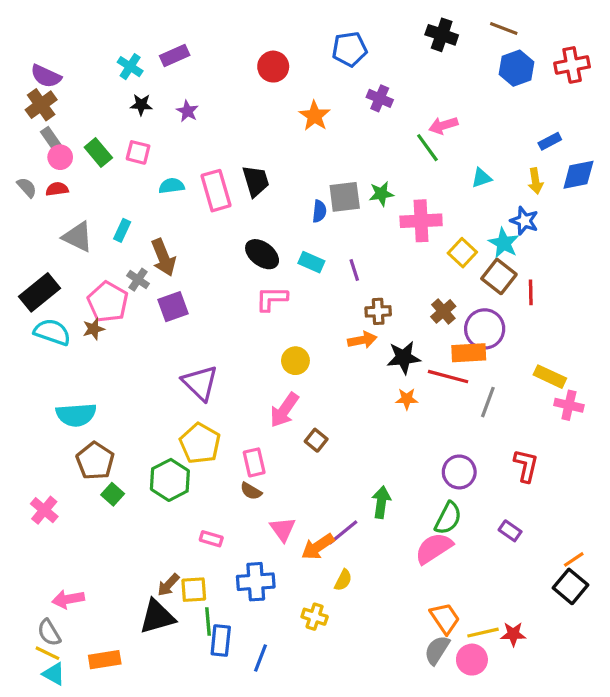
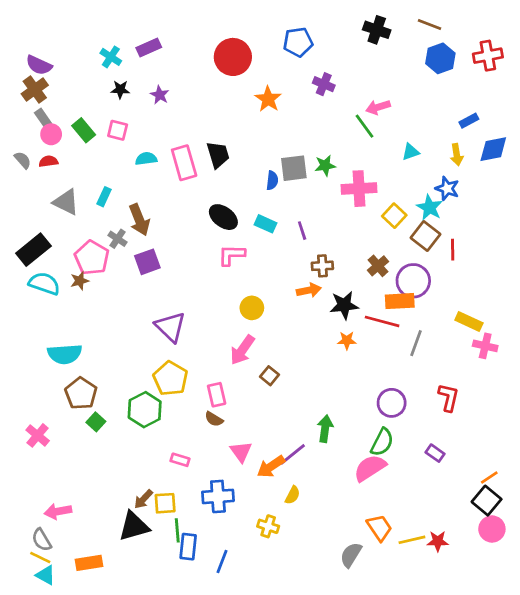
red circle: (273, 67) -> (233, 57), size x1.4
gray semicircle: (437, 650) -> (351, 555), moved
pink circle: (472, 660) -> (492, 529), moved

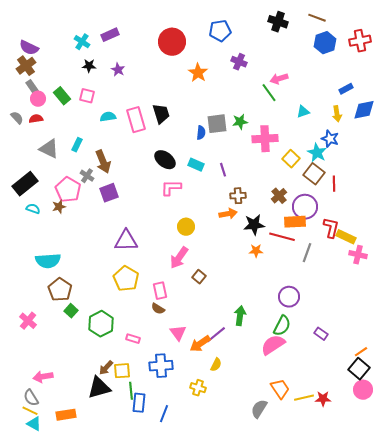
cyan semicircle: (44, 283) -> (33, 209), size x0.6
purple triangle: (170, 327) -> (126, 241), turned -45
red L-shape: (449, 397) -> (331, 228), moved
green hexagon: (145, 410) -> (101, 324), moved

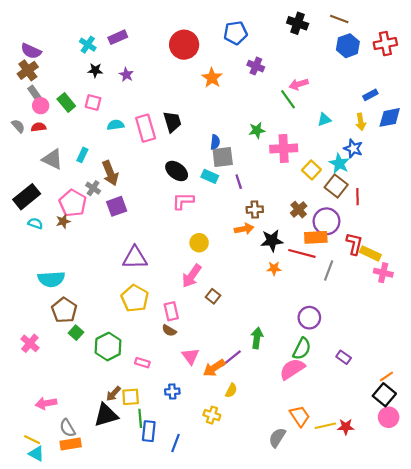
gray square: (217, 124) -> (223, 157), moved
blue cross: (161, 366) -> (172, 392), size x0.6
gray semicircle: (31, 398) -> (67, 428), moved

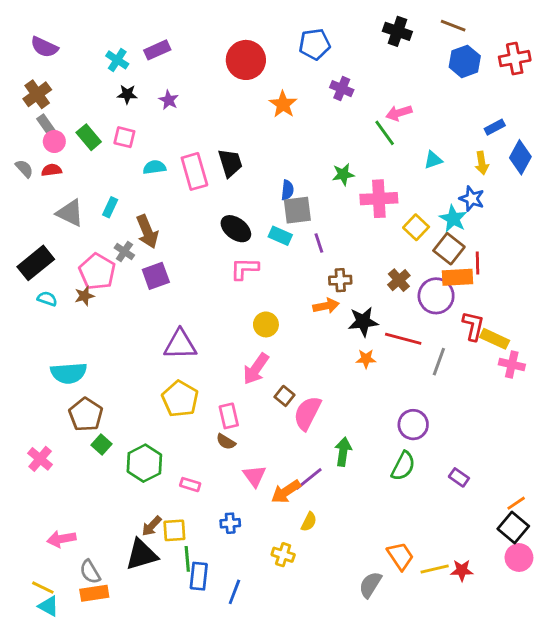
purple semicircle: (31, 51) -> (44, 47), moved
blue diamond: (390, 117) -> (520, 157), turned -50
orange rectangle: (316, 237) -> (458, 277), moved
pink semicircle: (292, 369) -> (307, 413), moved, turned -30

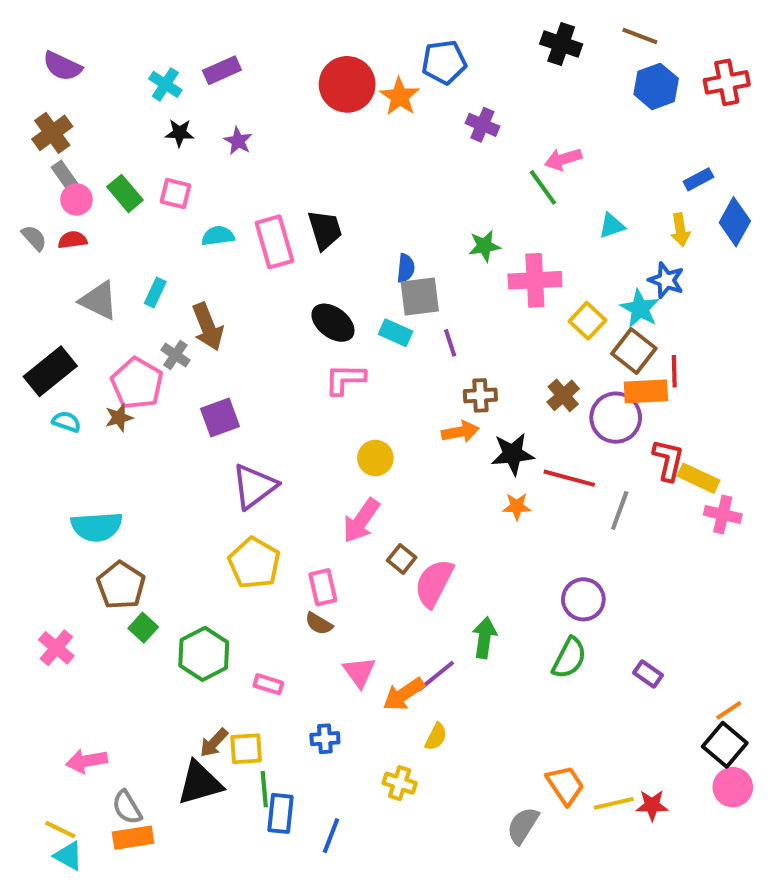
orange star: (283, 104) -> (400, 97), moved
purple square: (156, 276) -> (220, 418), moved
purple triangle: (180, 344) -> (254, 486), turned -36

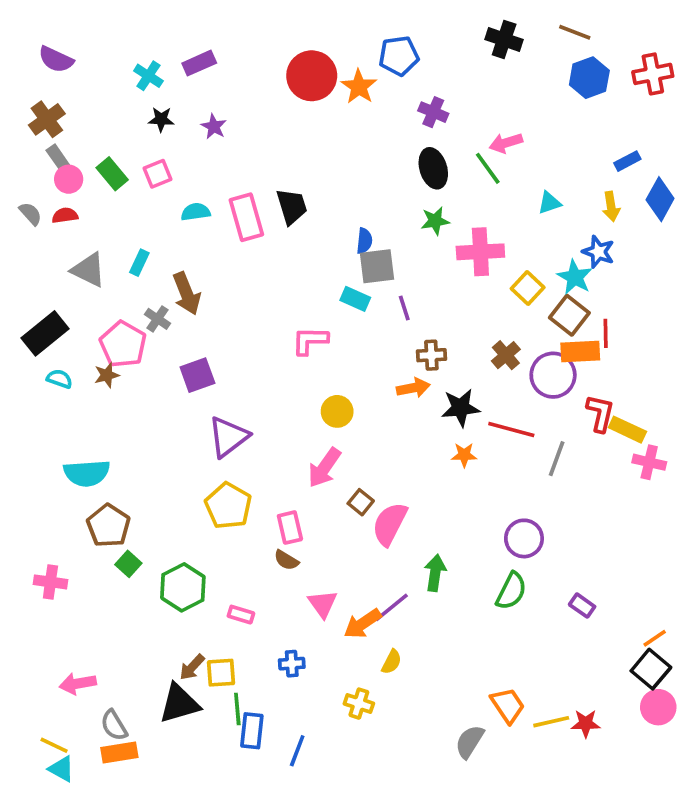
pink square: (175, 193) -> (157, 174), turned -36
black ellipse: (333, 323) -> (433, 168), moved, turned 36
pink cross: (56, 648) -> (50, 582), turned -32

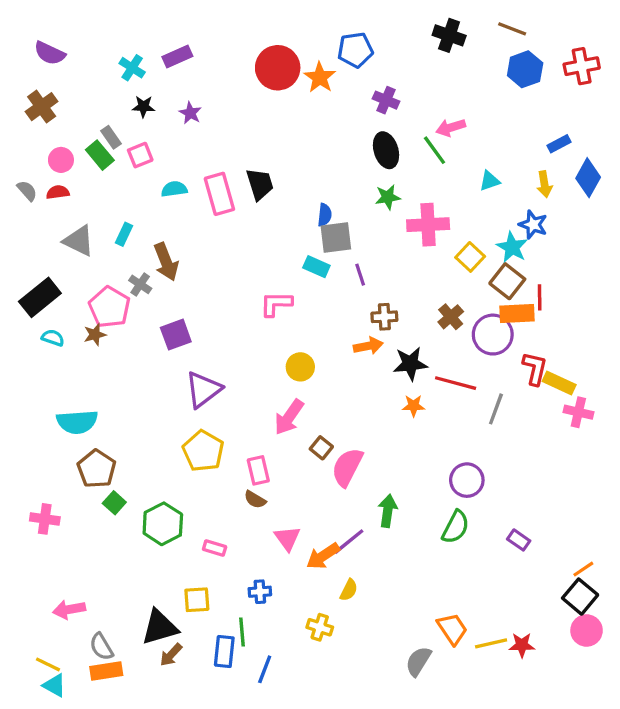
gray rectangle: (58, 157) -> (111, 137), moved
brown arrow: (192, 667) -> (171, 655), moved
green line: (237, 709) -> (242, 632), moved

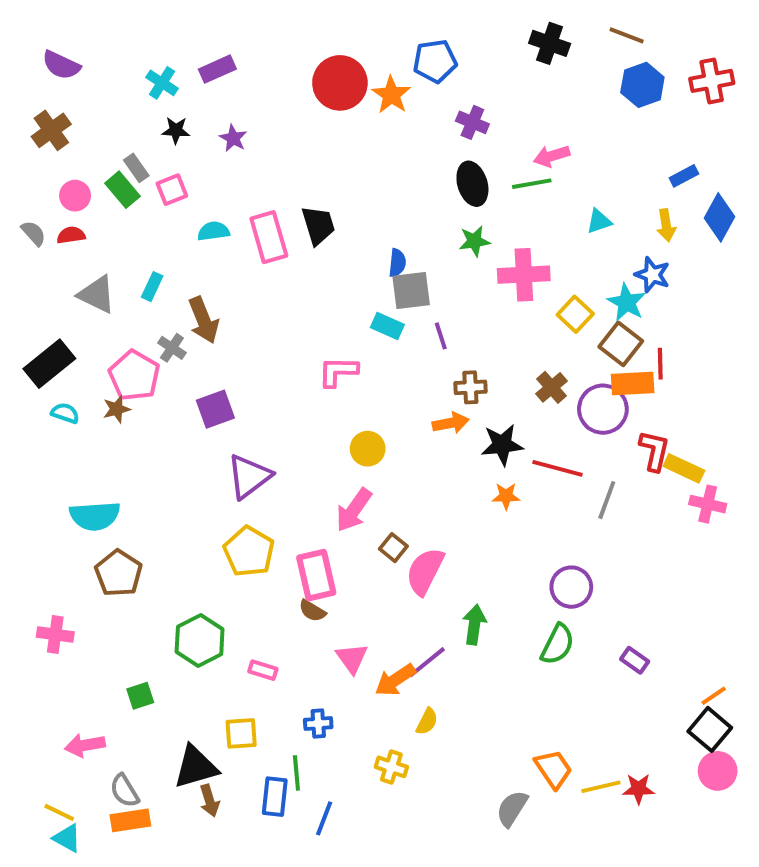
green line: (435, 150) -> (532, 184), turned -64
pink rectangle: (258, 470) -> (316, 575), size x1.4
green square: (114, 503) -> (140, 696), moved, turned 30
brown arrow: (171, 655) -> (209, 801), turned -60

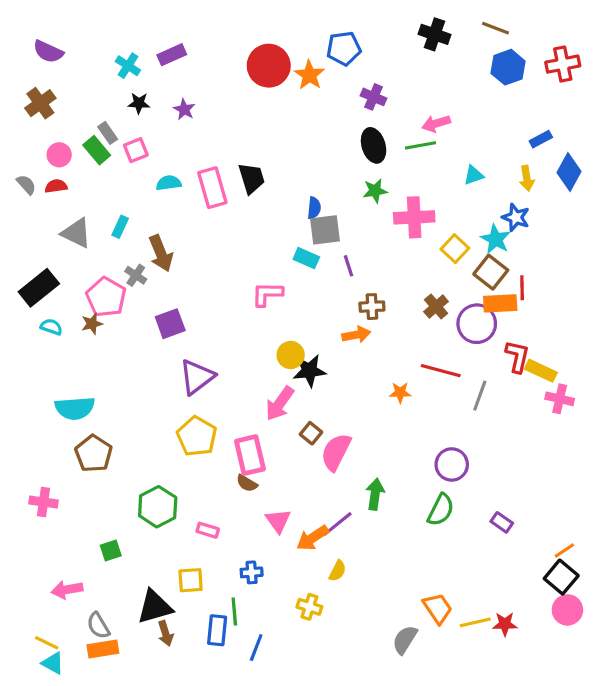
black star: (502, 445) -> (309, 371), moved

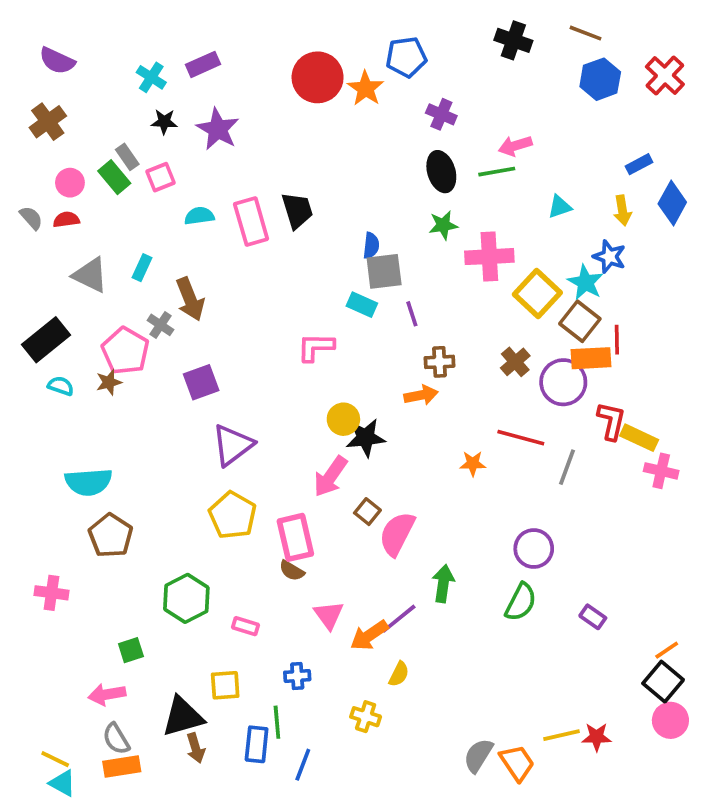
red cross: (563, 64) -> (665, 76), turned -36
purple star: (184, 109) -> (218, 129), size x1.6
yellow square: (455, 249) -> (537, 294), size x1.4
pink arrow: (67, 590) -> (107, 694), moved
orange trapezoid: (438, 608) -> (517, 763), moved

